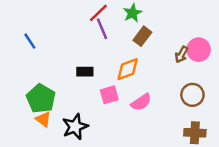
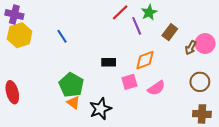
purple line: (102, 29) -> (137, 26), moved
brown rectangle: (142, 36) -> (170, 32), moved

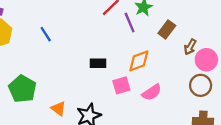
pink circle: (205, 44) -> (206, 60), moved
green pentagon: (71, 85) -> (22, 89), moved

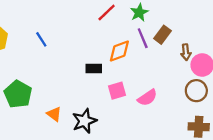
purple line: (130, 22) -> (143, 38), moved
brown arrow: (190, 47) -> (186, 52), turned -35
orange diamond: (139, 61) -> (119, 51), moved

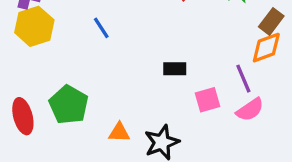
purple line: (143, 38) -> (243, 79), moved
orange diamond: (119, 51) -> (266, 48), moved
orange triangle: (54, 114) -> (119, 133), turned -35

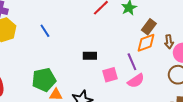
green pentagon: (69, 105) -> (44, 80), moved, turned 30

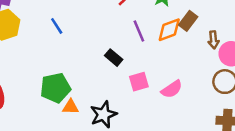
orange diamond: (146, 43) -> (169, 30), moved
black rectangle: (90, 56) -> (114, 58), turned 40
purple line: (132, 62) -> (139, 31), moved

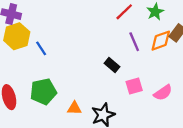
blue line: (57, 26) -> (41, 48), moved
green pentagon: (55, 88) -> (43, 92), moved

